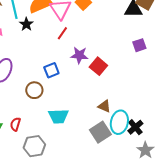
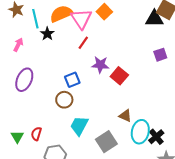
brown circle: (34, 90) -> (64, 100), moved
cyan trapezoid: (58, 116) -> (79, 126), turned 120
gray square: (100, 132) -> (106, 142), moved

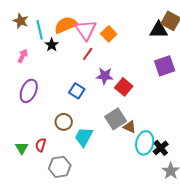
orange square: (104, 12) -> (109, 34), moved
purple square: (160, 55) -> (165, 66), size x1.5
blue square: (72, 80) -> (77, 91), turned -35
brown circle: (64, 100) -> (64, 122), moved
gray square: (106, 142) -> (116, 119), moved

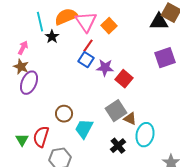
brown star: (21, 21) -> (21, 67), moved
blue square: (77, 91) -> (86, 60), moved
red semicircle: (41, 145) -> (41, 137), size x1.5
black cross: (161, 148) -> (118, 146), moved

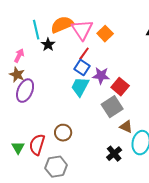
gray square: (116, 111) -> (112, 107), moved
brown circle: (64, 114) -> (63, 133), moved
cyan trapezoid: (84, 129) -> (80, 87), moved

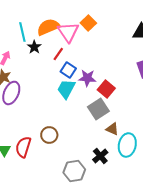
orange square: (105, 34) -> (88, 23), moved
red line: (84, 54) -> (58, 54), moved
gray hexagon: (56, 167) -> (74, 171), moved

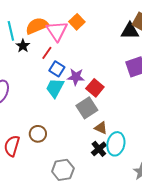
black cross: (100, 156) -> (99, 149), moved

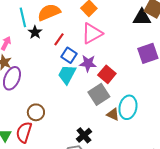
pink triangle: (57, 31) -> (92, 33), moved, turned 35
brown circle: (38, 134) -> (36, 112), moved
cyan ellipse: (116, 144) -> (128, 107), moved
black cross: (99, 149) -> (84, 135), moved

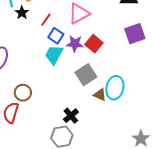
red square: (107, 74) -> (94, 44), moved

